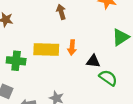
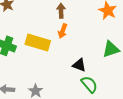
orange arrow: (72, 47) -> (63, 31), moved

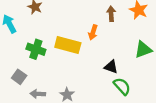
brown arrow: (61, 11) -> (111, 14), moved

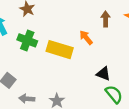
orange arrow: (93, 32) -> (86, 38), turned 120
green cross: (36, 49) -> (27, 40), moved

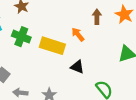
black triangle: (103, 74) -> (77, 67), moved

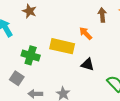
green cross: (21, 37) -> (31, 55), moved

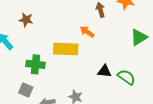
black triangle: (88, 64) -> (104, 71), moved

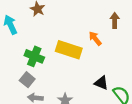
gray square: (26, 90) -> (27, 80), moved

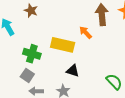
brown arrow: (115, 20) -> (102, 15), size x1.5
black triangle: (101, 83) -> (73, 71), moved

